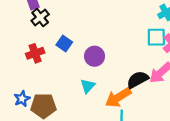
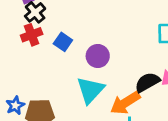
red cross: (35, 53) -> (32, 35), moved
cyan triangle: (88, 86) -> (90, 90), size x1.6

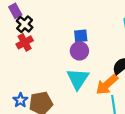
blue square: (63, 42) -> (81, 36), moved, turned -32

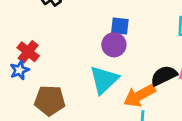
red cross: (25, 42) -> (28, 52), moved, turned -35
blue star: (20, 100) -> (19, 70), moved

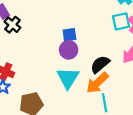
black semicircle: (164, 76) -> (100, 64), moved

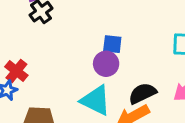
cyan triangle: (68, 78) -> (96, 100), turned -50

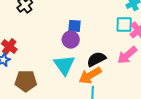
cyan triangle: (96, 100) -> (64, 65), turned 30

